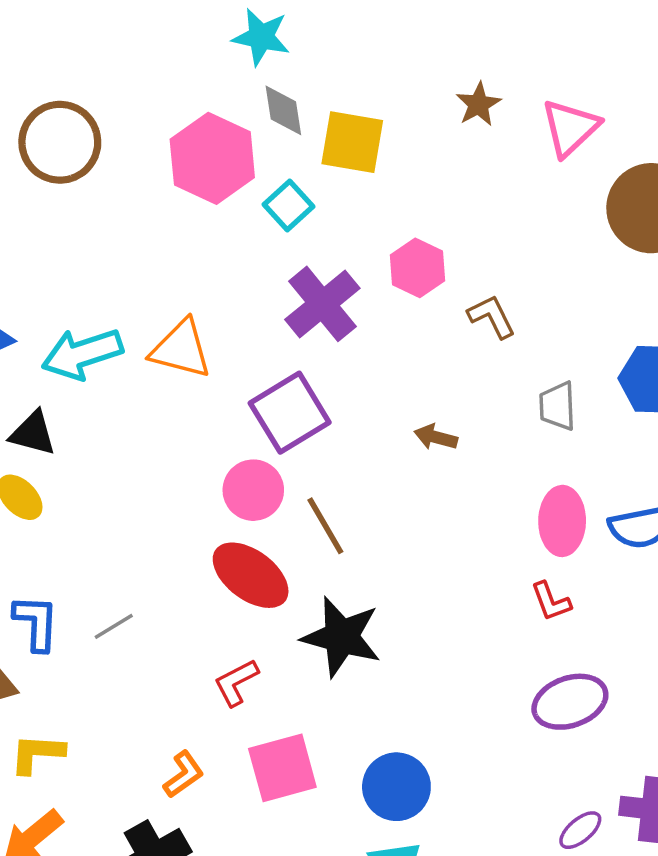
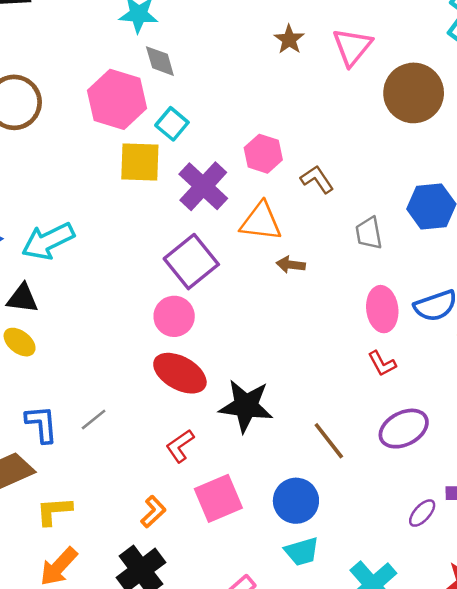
yellow square: (352, 142) -> (140, 162), moved
orange triangle: (181, 349) -> (261, 222), moved
brown line: (325, 526) -> (329, 441), moved

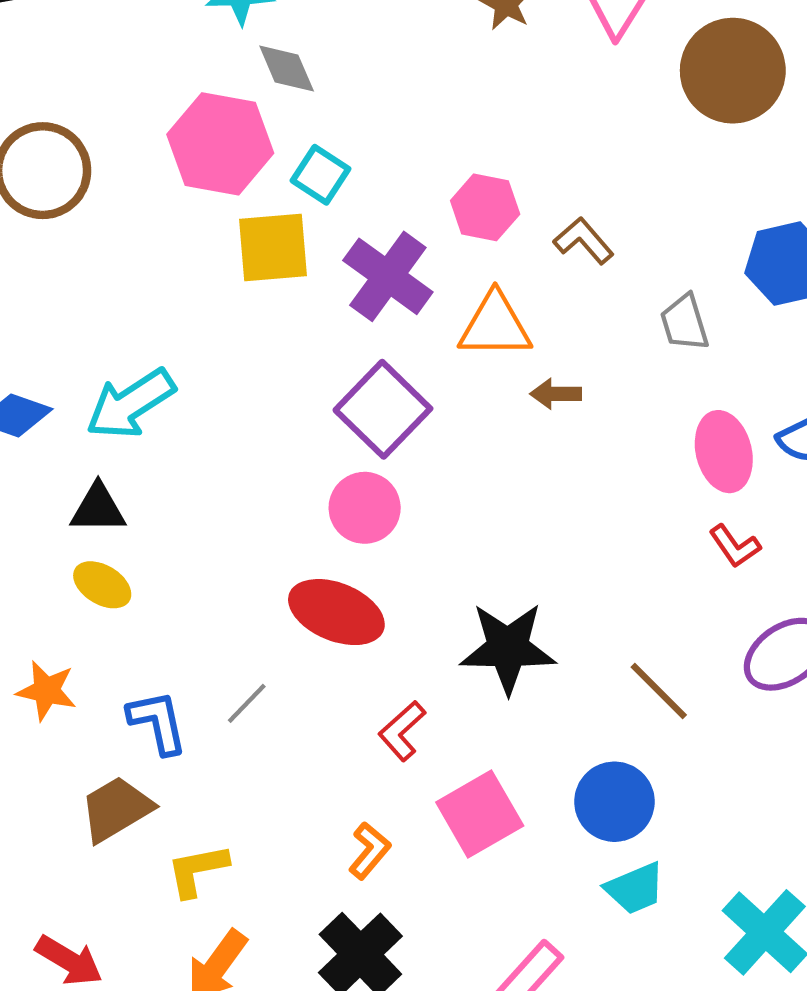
red ellipse: (180, 373) -> (336, 612), moved

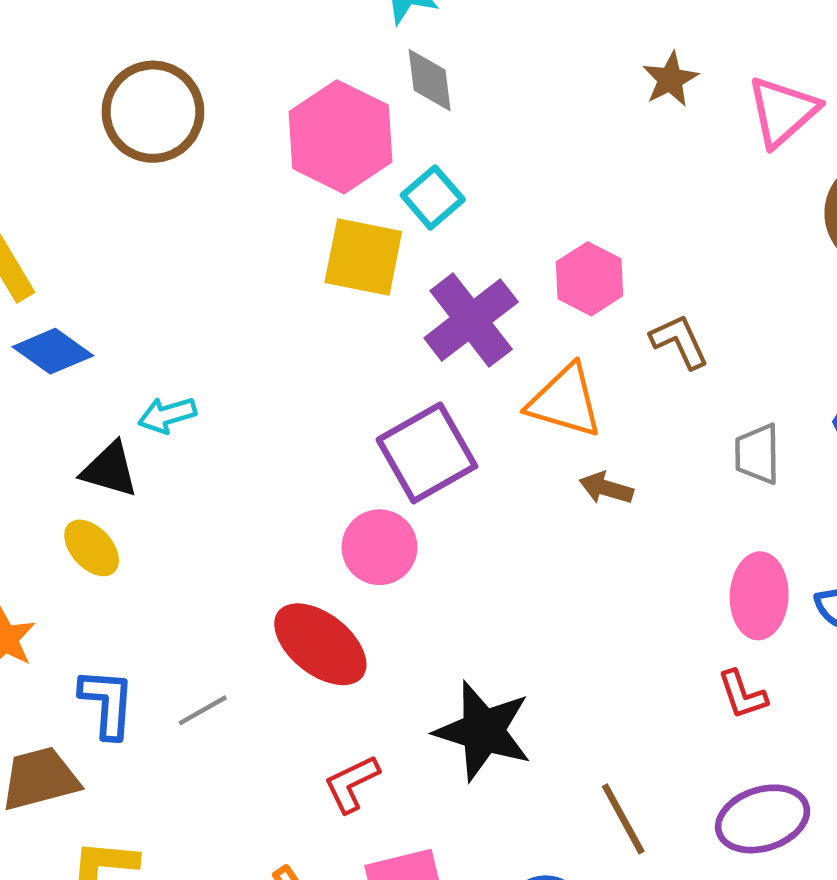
cyan arrow: (130, 404) -> (167, 415), moved, size x0.6

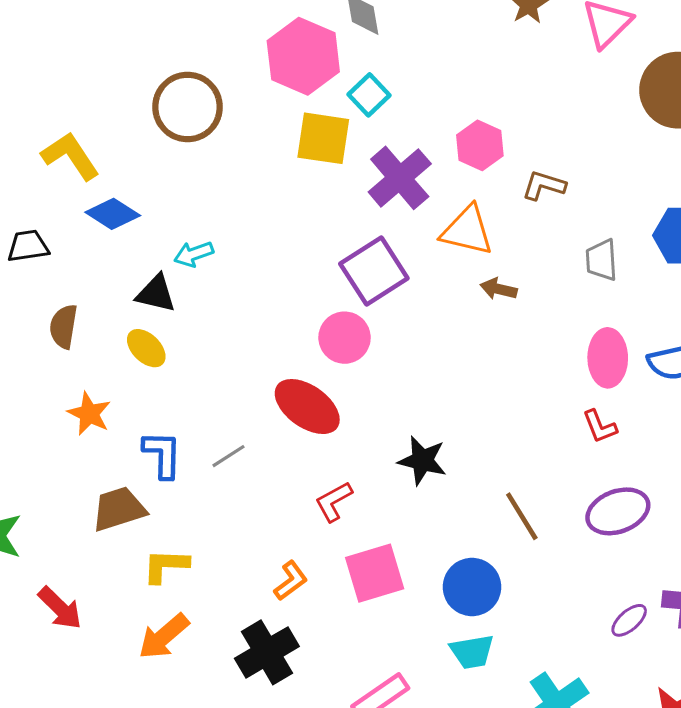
brown circle: (153, 112) -> (188, 107), moved
brown L-shape: (679, 341) -> (544, 185), turned -45
black star: (483, 731) -> (422, 461), size x0.7

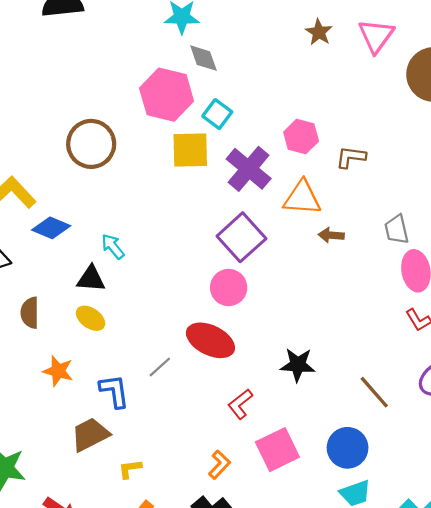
cyan arrow: (194, 254) -> (113, 247), turned 80
gray trapezoid: (602, 260) -> (397, 229), moved
gray line: (229, 456) -> (160, 367), moved
yellow L-shape: (166, 566) -> (130, 469), size x0.7

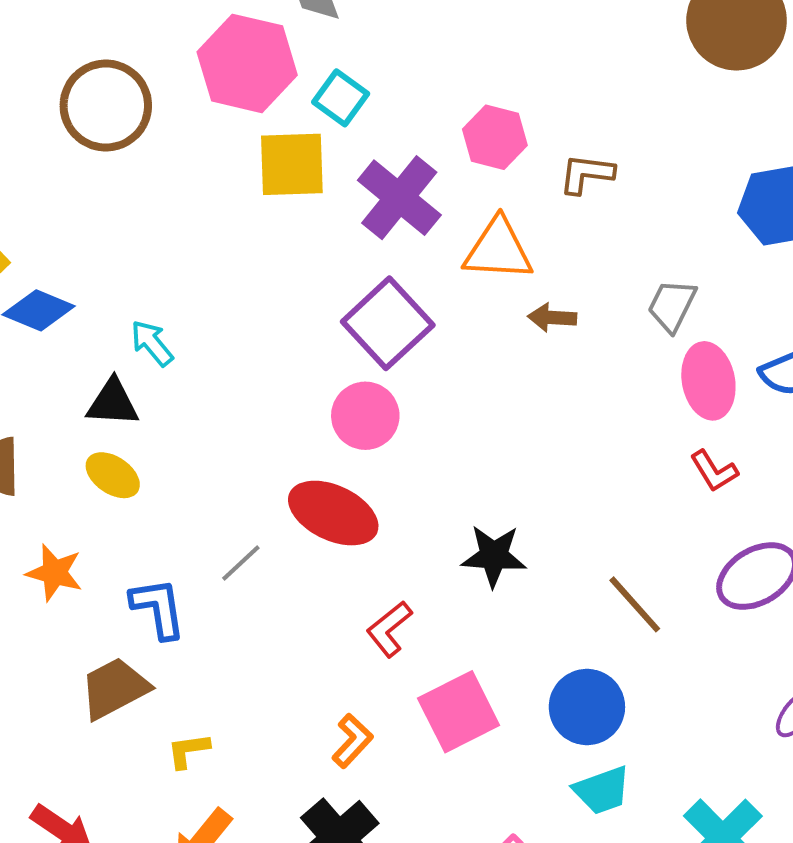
brown circle: (91, 144) -> (106, 106), moved
gray trapezoid: (397, 229) -> (672, 305), turned 40

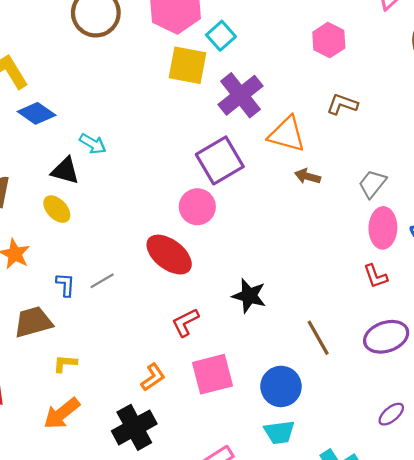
pink hexagon: (495, 137) -> (329, 40), moved
cyan arrow: (152, 343) -> (93, 144), turned 148
gray line: (241, 563) -> (102, 281), moved
blue L-shape: (158, 608) -> (65, 285), size x0.7

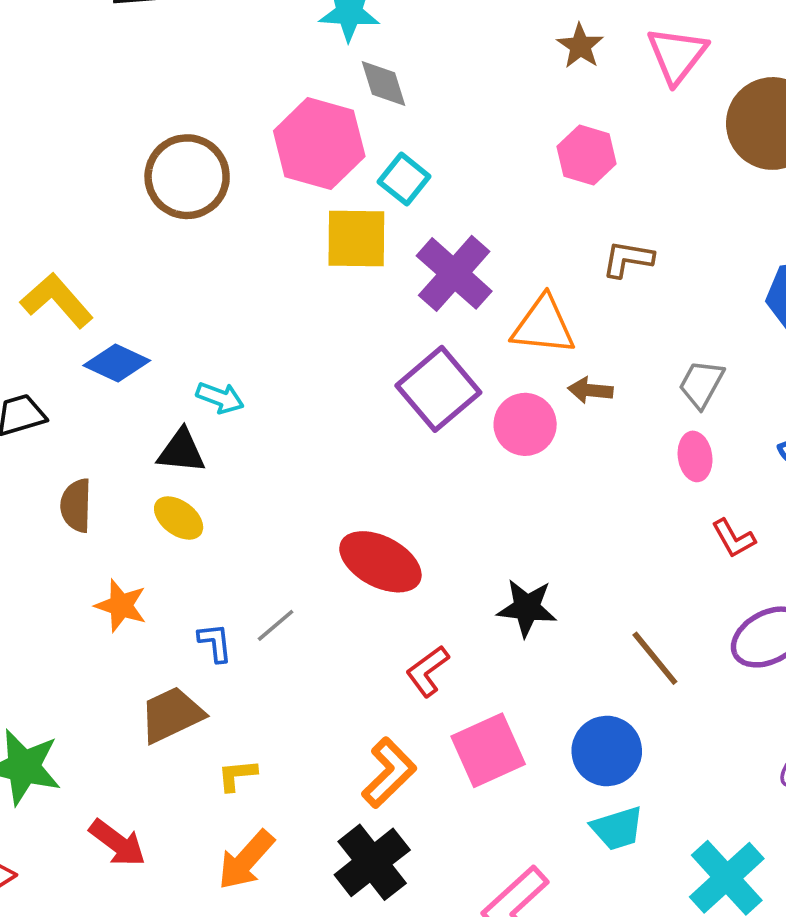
pink circle: (197, 207) -> (525, 424), moved
pink ellipse: (383, 228) -> (695, 456), moved, size x0.7
orange L-shape: (153, 377) -> (389, 773), size x1.4

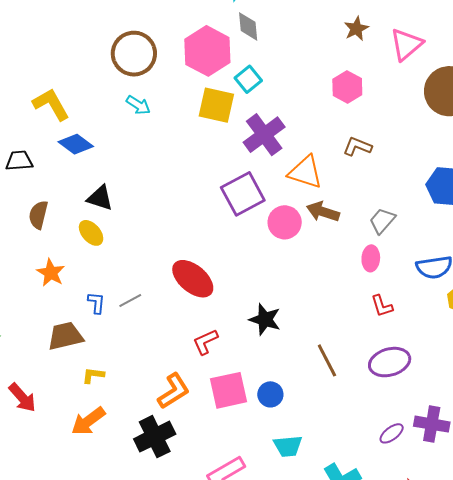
brown arrow: (590, 390) -> (323, 212), size x1.4
cyan arrow: (220, 398) -> (138, 105), moved
blue circle: (607, 751) -> (270, 394), moved, size x0.7

